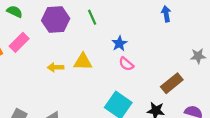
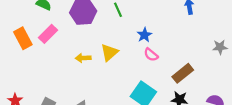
yellow triangle: (83, 62) -> (109, 52), turned -42
brown rectangle: (172, 83) -> (183, 73), moved

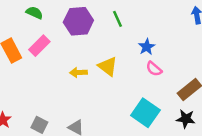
yellow triangle: (109, 52) -> (108, 66), turned -42

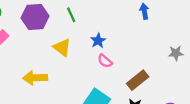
yellow triangle: (108, 66) -> (62, 47), moved
yellow arrow: (78, 72) -> (35, 78), moved, size x1.5

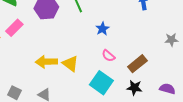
yellow triangle: (62, 47) -> (70, 64), moved
pink semicircle: (105, 61) -> (108, 56), moved

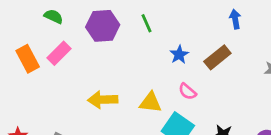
yellow triangle: (70, 64) -> (151, 102), moved, turned -30
brown rectangle: (137, 64) -> (217, 57), moved

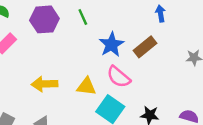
blue star: (179, 55) -> (111, 45), size x1.5
pink semicircle: (187, 92) -> (119, 77), size x1.5

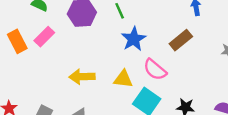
blue star: (111, 45) -> (134, 39), moved

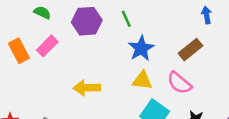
pink semicircle: (155, 70) -> (179, 83), moved
yellow triangle: (123, 79) -> (142, 80), moved

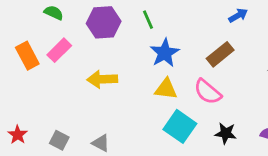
blue arrow: (207, 15) -> (238, 15), turned 70
yellow arrow: (87, 88) -> (102, 79), moved

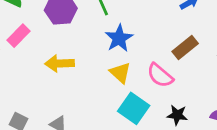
brown rectangle: (220, 54) -> (185, 48), moved
yellow triangle: (166, 89) -> (120, 73), turned 35

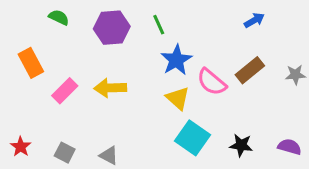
pink rectangle: (18, 36) -> (65, 91), moved
pink semicircle: (160, 75) -> (212, 82), moved

